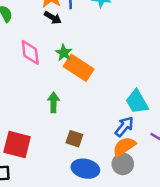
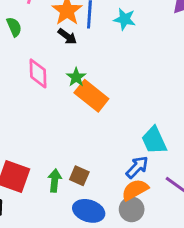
green arrow: (53, 102) -> (55, 180), moved

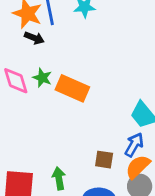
green star: (76, 77) -> (42, 78), moved
brown square: (79, 176) -> (104, 160), moved

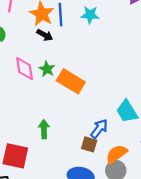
blue arrow: (134, 145) -> (99, 129), moved
green arrow: (59, 178) -> (44, 129), moved

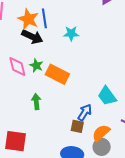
cyan star: (90, 15) -> (71, 33), moved
black arrow: (45, 35) -> (32, 37), size x1.5
green arrow: (44, 129) -> (36, 102), moved

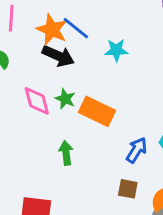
blue line: (44, 18) -> (76, 28), turned -42
blue arrow: (85, 112) -> (136, 150), moved

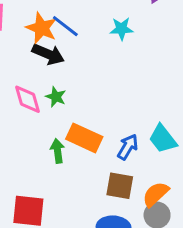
cyan star: (116, 50) -> (121, 29), moved
orange rectangle: (97, 111) -> (84, 138), moved
brown square: (128, 189) -> (120, 186), size x1.4

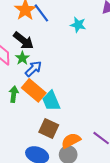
black arrow: (48, 54) -> (23, 41), moved
cyan trapezoid: (163, 139) -> (51, 101), moved
blue arrow: (128, 147) -> (33, 69), moved

